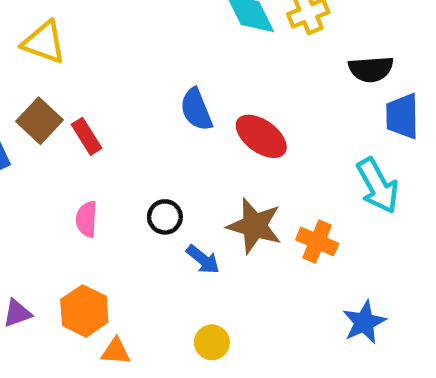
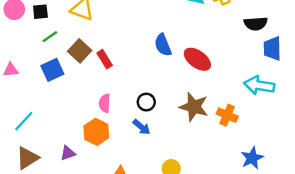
cyan arrow: (378, 186) -> (259, 85), turned 128
blue arrow: (203, 259) -> (142, 127), moved
orange hexagon: (84, 311) -> (96, 132), moved

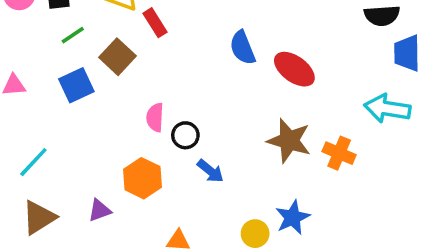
red rectangle: (105, 59) -> (155, 23), moved
black circle: (146, 102) -> (185, 135), moved
pink semicircle: (105, 103) -> (155, 117), moved
blue star: (252, 158) -> (293, 217), moved

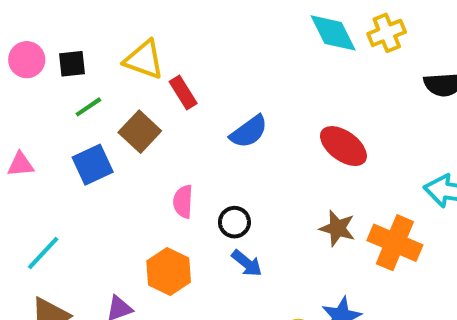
blue semicircle: (243, 48) -> (249, 132), moved, turned -104
black circle: (185, 135) -> (234, 222), moved
brown star: (289, 141) -> (337, 228), size x0.7
orange cross: (339, 153) -> (395, 243), size x1.4

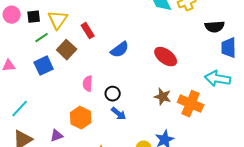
yellow triangle: (144, 60) -> (58, 20), moved, turned 45

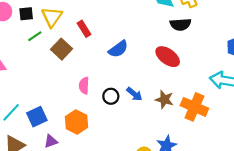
black semicircle: (215, 27) -> (180, 24), moved
blue square: (44, 66) -> (37, 117), moved
blue arrow: (119, 114) -> (134, 94), moved

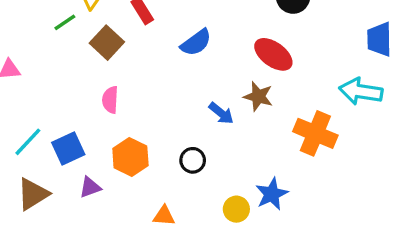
pink semicircle: (84, 86) -> (110, 100), moved
black circle: (111, 96) -> (193, 160), moved
brown star: (164, 99) -> (258, 96), moved

